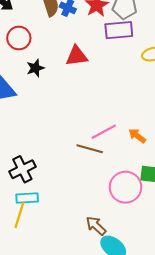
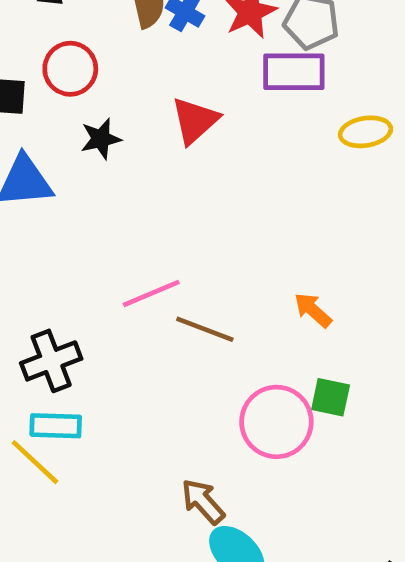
red triangle: (77, 56) -> (195, 121), turned -40
pink line: (104, 132) -> (151, 293), moved
yellow line: (19, 215) -> (35, 462), turned -70

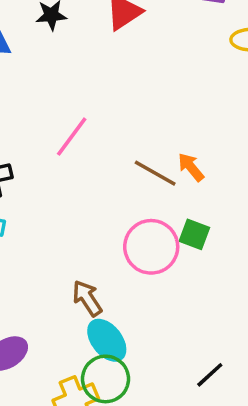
pink line: (151, 293) -> (72, 137), turned -39
brown line: (205, 329) -> (155, 173), moved

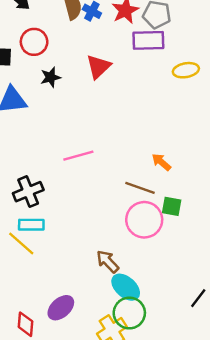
pink line: (72, 137) -> (78, 156), turned 48
brown line: (155, 173) -> (140, 188), moved

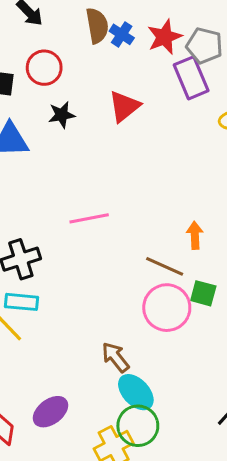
purple rectangle: (148, 40) -> (191, 78), turned 64
orange arrow: (161, 162) -> (195, 235), turned 42

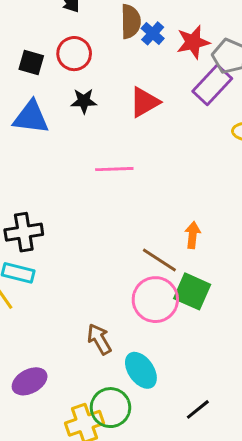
purple rectangle: (191, 78) -> (212, 85), turned 57
pink line: (89, 218) -> (114, 169), moved
green square: (203, 293) -> (192, 291), size x1.4
cyan ellipse: (136, 392) -> (141, 370), moved

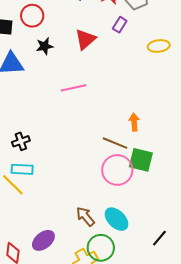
purple rectangle: (212, 85) -> (120, 25), moved, size x0.6
black cross: (24, 232) -> (21, 141), size x0.7
brown arrow: (99, 339) -> (85, 216), moved

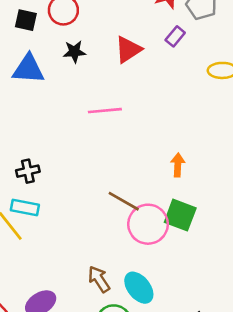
brown line: (115, 143) -> (124, 201), moved

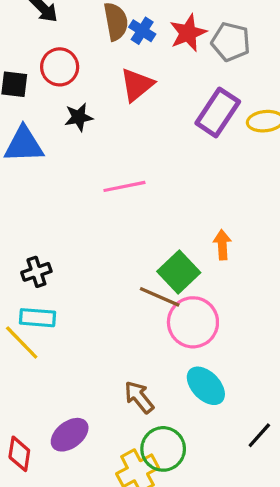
purple rectangle: (175, 36) -> (218, 112), moved, size x1.8
red triangle: (128, 50) -> (137, 85), moved
green square: (180, 215) -> (179, 272), moved, turned 32
cyan ellipse: (139, 288) -> (206, 386), moved

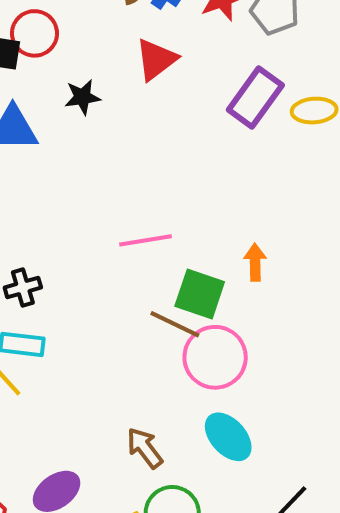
red circle: (60, 67) -> (34, 33), moved
pink line: (124, 186) -> (146, 240), moved
green square: (179, 272) -> (200, 294), turned -30

